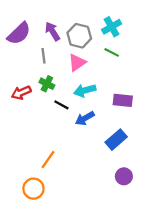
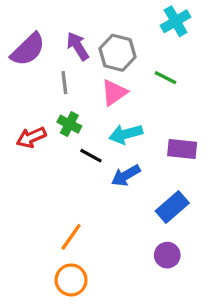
cyan cross: (112, 27) -> (176, 21), moved
purple circle: (124, 176) -> (167, 255), moved
orange circle: (33, 189) -> (71, 280), moved

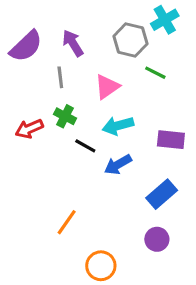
gray hexagon: (117, 53) -> (130, 40), moved
orange circle: (71, 280) -> (101, 266), moved

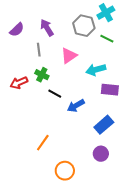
purple semicircle: (26, 46) -> (17, 30), size x0.7
green line: (155, 73) -> (107, 39), moved
cyan arrow: (118, 126) -> (96, 70), moved

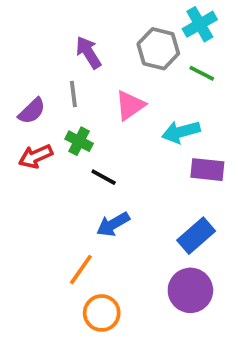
purple semicircle: (17, 30) -> (32, 111), moved
blue arrow: (76, 106) -> (113, 224), moved
purple circle: (101, 154) -> (190, 290), size x1.5
orange circle: (65, 171) -> (102, 313), moved

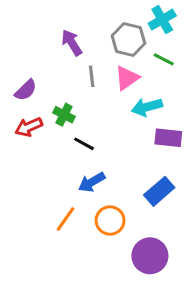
gray line: (73, 94) -> (92, 76), moved
pink triangle: (130, 105) -> (127, 78), moved
purple circle: (190, 290) -> (150, 256), moved
orange circle: (102, 313) -> (110, 221), moved

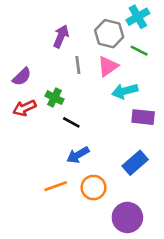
purple arrow: (72, 43) -> (61, 36), turned 55
orange line: (66, 219) -> (56, 186), turned 35

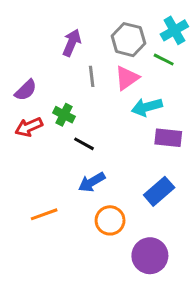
cyan cross: (138, 17) -> (174, 30), moved
orange line: (56, 186) -> (44, 214), moved

